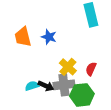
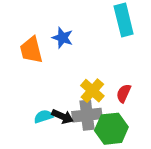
blue star: (49, 37) -> (62, 38), moved

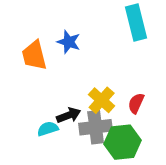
black arrow: (62, 116) -> (69, 115), moved, turned -45

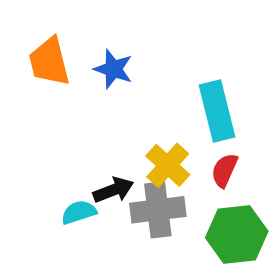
cyan rectangle: (136, 22) -> (217, 111), moved
orange trapezoid: (34, 55) -> (49, 62), moved
green hexagon: (123, 142) -> (237, 234), moved

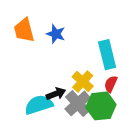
gray cross: (158, 210) -> (78, 103), turned -35
cyan semicircle: (79, 212) -> (39, 105), size x1.6
green hexagon: (237, 234) -> (101, 106), moved

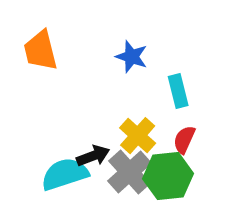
blue star: (56, 34) -> (132, 57), moved
cyan rectangle: (107, 55) -> (178, 91), size x0.7

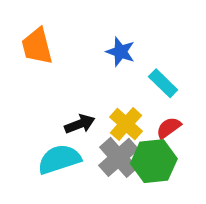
cyan rectangle: (178, 91) -> (163, 83), turned -32
red semicircle: (184, 140) -> (169, 128), turned 30
black arrow: (93, 156) -> (80, 124), moved

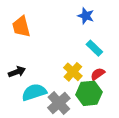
blue star: (120, 52) -> (86, 16), moved
black arrow: (80, 124) -> (17, 72), moved
gray cross: (119, 157) -> (59, 103), moved

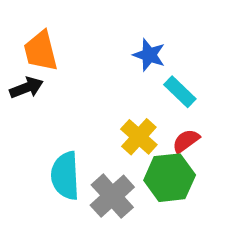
blue star: (86, 16) -> (149, 55), moved
black arrow: (17, 72) -> (26, 88), moved
cyan semicircle: (34, 92) -> (65, 176), turned -75

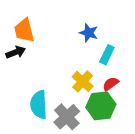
cyan rectangle: (180, 92) -> (107, 55), turned 72

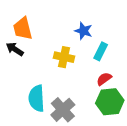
black arrow: (16, 52) -> (15, 49), turned -126
yellow cross: (83, 81) -> (64, 57), moved, turned -30
green hexagon: (101, 106) -> (110, 102), moved

